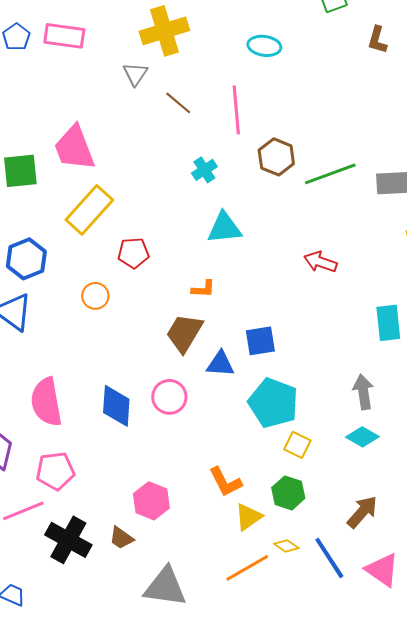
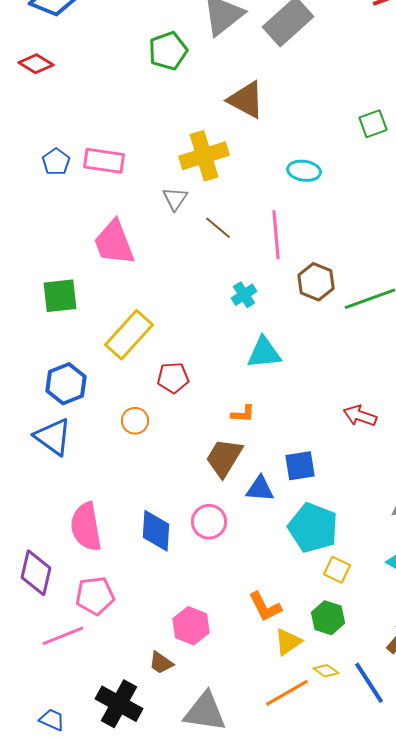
pink trapezoid: (74, 148) -> (114, 243), moved
red arrow: (320, 262) -> (360, 416), moved
black cross: (68, 540) -> (119, 704), moved

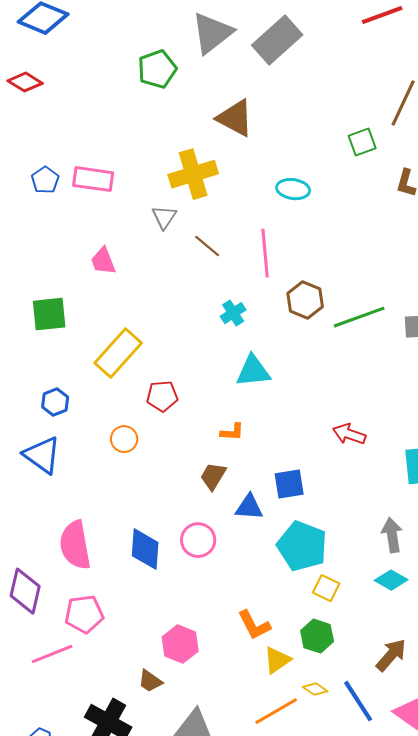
pink trapezoid: (114, 243) -> (103, 261), size x0.6
blue hexagon: (66, 384) -> (55, 402), size x0.7
brown trapezoid: (224, 458) -> (213, 476), size x0.7

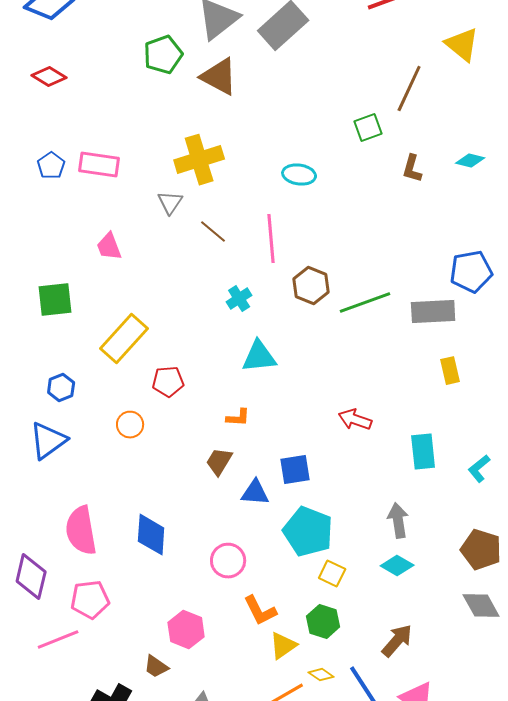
red diamond: (25, 82) -> (49, 77), moved
brown triangle: (235, 118) -> (219, 77), moved
blue triangle: (42, 455) -> (48, 441), turned 48
pink circle: (198, 540) -> (228, 561), moved

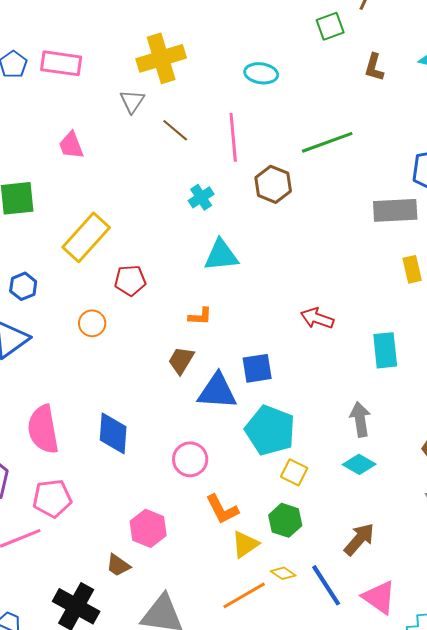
green line: (365, 303) -> (327, 142), moved
blue triangle: (255, 493) -> (217, 391), size x1.4

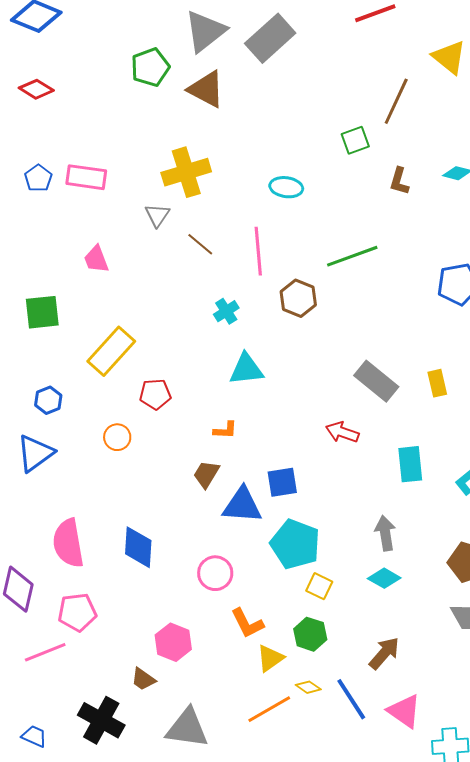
gray rectangle: (395, 210) -> (376, 381), moved, turned 42

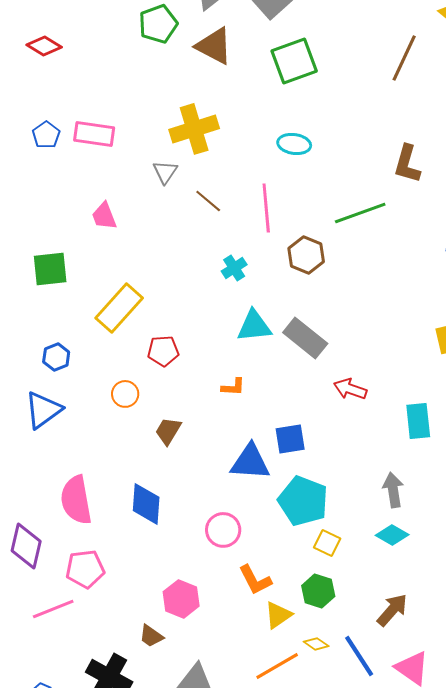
green square: (355, 140) -> (294, 61), moved, size x1.6
brown L-shape: (399, 181) -> (407, 164), moved, size x1.4
gray rectangle: (376, 381) -> (305, 338), moved
brown trapezoid: (206, 474) -> (168, 431), moved

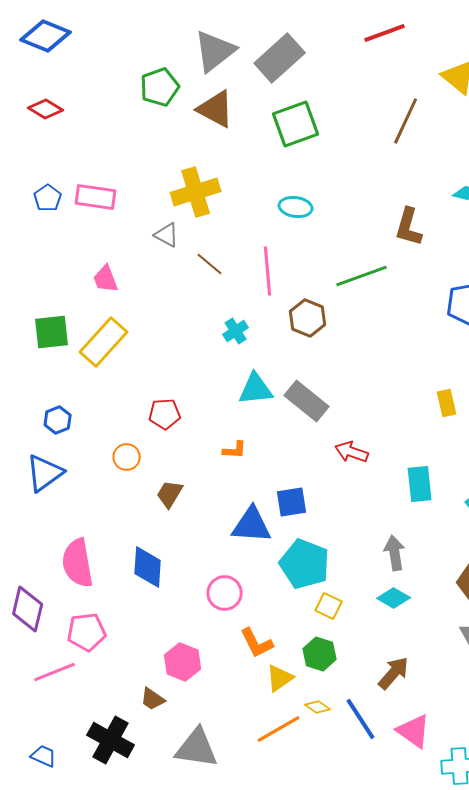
gray triangle: (165, 172) -> (167, 235), turned -36
yellow rectangle: (119, 308) -> (104, 342), moved

